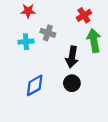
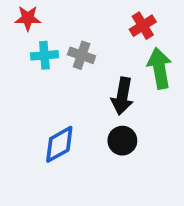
red star: (28, 11) -> (28, 18), moved
cyan cross: (26, 42) -> (44, 55), moved

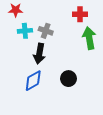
red cross: (143, 26) -> (80, 14), turned 32
black arrow: (122, 96) -> (39, 54), moved

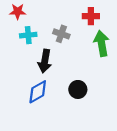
gray cross: (46, 31) -> (61, 34), moved

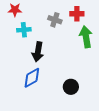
gray cross: (61, 34) -> (55, 20), moved
black circle: (78, 89) -> (71, 87), moved

